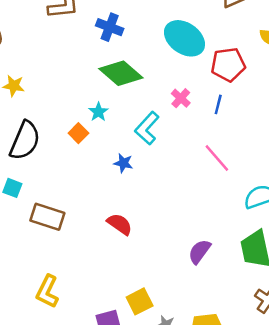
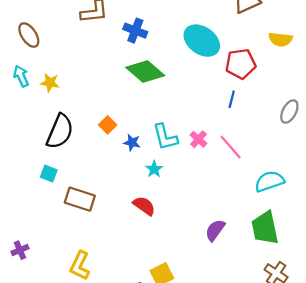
pink cross: (181, 98) -> (198, 139), moved
cyan star: (98, 112) -> (154, 169), moved
cyan L-shape: (147, 128) -> (165, 137), moved, turned -56
blue star: (123, 163) -> (132, 143), moved

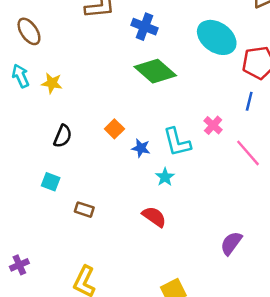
black semicircle: (60, 131) -> (63, 136), size x0.6
pink cross: (198, 139) -> (213, 125), moved
brown rectangle: (80, 199) -> (84, 210), size x0.6

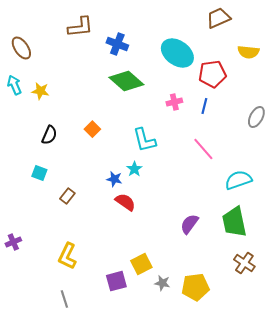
pink cross: (213, 125) -> (174, 102), moved, turned 35
blue star: (141, 148) -> (114, 179), moved
brown rectangle: (84, 210) -> (67, 196), turned -70

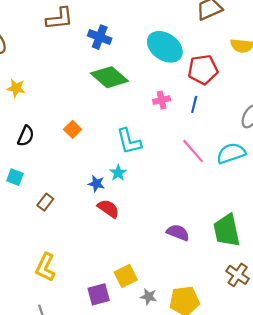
cyan semicircle: (238, 180) -> (231, 153), moved
purple semicircle: (189, 224) -> (178, 233), turned 75

